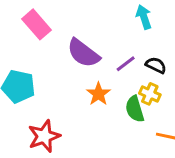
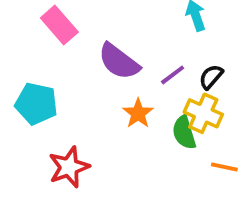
black semicircle: (156, 65) -> (211, 77), turned -75
yellow cross: (150, 94) -> (203, 113), size x1.4

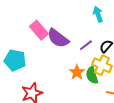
pink rectangle: (59, 25) -> (39, 30), moved
orange star: (138, 113) -> (77, 72), moved

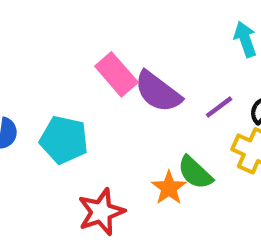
orange star: (77, 72) -> (169, 188), moved
green semicircle: (92, 75) -> (195, 173), moved, turned -30

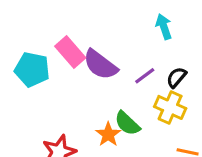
cyan pentagon: (64, 140) -> (32, 69), moved

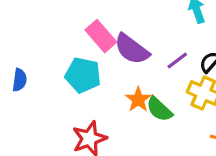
cyan pentagon: (32, 69) -> (83, 75), moved
orange star: (108, 134) -> (138, 99), moved

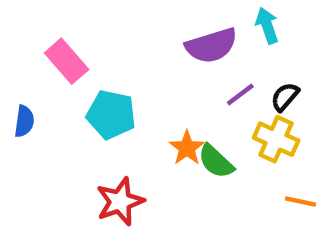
pink rectangle: (101, 36) -> (67, 61), moved
purple semicircle: (132, 49) -> (211, 46), moved, turned -54

